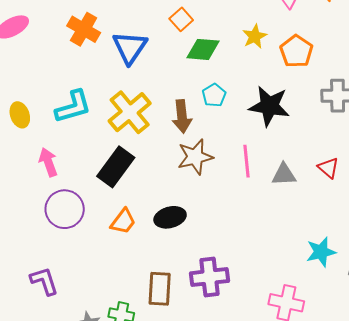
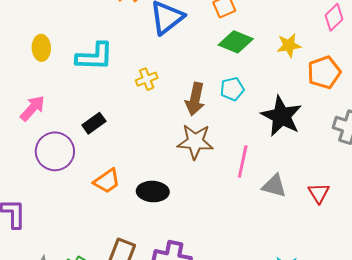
yellow cross: (130, 112) -> (147, 79), size x0.5
pink arrow: (48, 162) -> (33, 108), moved, turned 44
black rectangle: (116, 167) -> (94, 123), moved, size x0.6

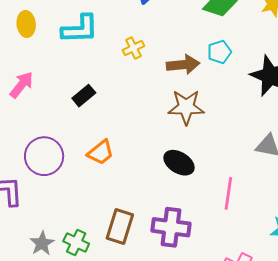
brown arrow: (195, 99) -> (183, 65), turned -104
purple circle: (55, 151) -> (44, 156), moved
pink line: (243, 162) -> (228, 193), moved
black ellipse: (153, 192) -> (179, 163), moved, turned 32

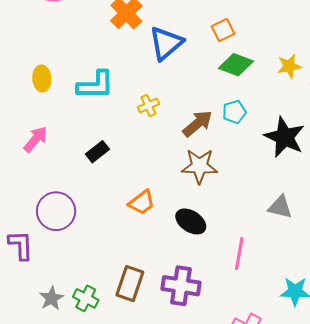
brown arrow: (183, 65) -> (198, 124), turned -36
orange trapezoid: (101, 152) -> (142, 202), moved

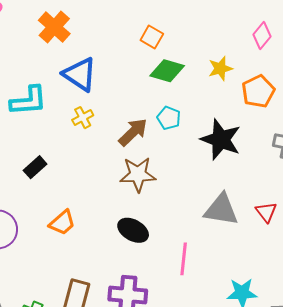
orange square: (223, 30) -> (152, 37), turned -30
blue triangle: (166, 43) -> (80, 74), moved, turned -42
cyan pentagon: (234, 112) -> (169, 118), turned -30
orange trapezoid: (142, 202) -> (62, 223), moved
gray triangle: (280, 207) -> (221, 210), size x1.4

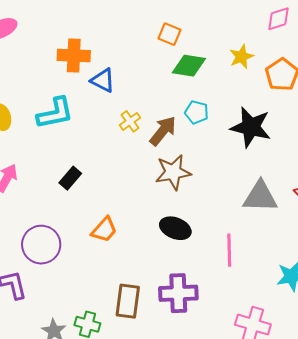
orange cross: (54, 27) -> (74, 56), moved, turned -32
pink diamond: (262, 36) -> (279, 19), turned 40
blue triangle: (80, 74) -> (103, 80), size x0.7
yellow cross: (83, 118) -> (130, 121), moved

